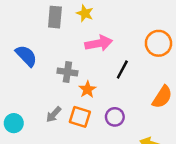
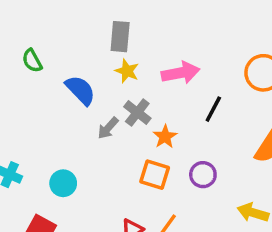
yellow star: (85, 13) -> (127, 71), moved
gray cross: (67, 72) -> (137, 112), turned 30
gray arrow: (54, 114) -> (108, 128), moved

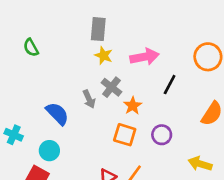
blue semicircle: (80, 90) -> (57, 114), moved
gray arrow: (108, 128) -> (89, 99), turned -66
cyan circle: (63, 183) -> (49, 151), moved

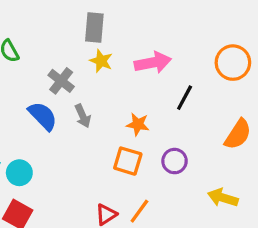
gray cross: (111, 87) -> (61, 81), moved
orange star: (133, 106) -> (138, 124), turned -30
blue semicircle: (57, 114) -> (43, 116), moved
cyan circle: (49, 151) -> (19, 173), moved

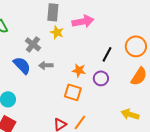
pink arrow: (153, 63) -> (83, 21), moved
orange circle: (233, 63) -> (136, 46), moved
gray arrow: (83, 116) -> (46, 65), turned 112
purple circle: (175, 161) -> (101, 78), moved

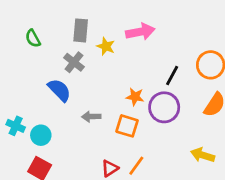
gray rectangle: (53, 12) -> (81, 30), moved
gray arrow: (46, 65) -> (91, 117), moved
purple circle: (101, 78) -> (164, 107), size x1.5

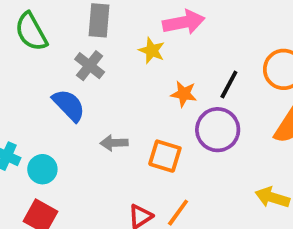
green semicircle: (33, 38) -> (31, 32), size x1.5
yellow star: (106, 46) -> (152, 51), moved
orange star: (135, 97) -> (184, 94), moved

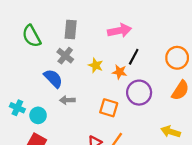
yellow star: (152, 51) -> (96, 65), moved
black line: (229, 84) -> (134, 57), moved
gray arrow: (114, 143) -> (67, 100), moved

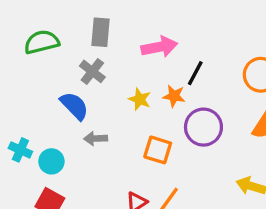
pink arrow: (120, 31) -> (159, 47), moved
green semicircle: (32, 36) -> (42, 42), turned 105
yellow star: (96, 65) -> (140, 99), moved

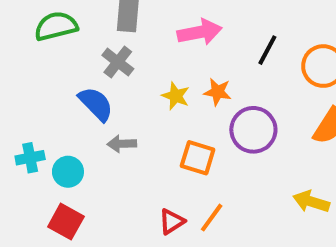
black line: (195, 73) -> (267, 50), moved
cyan cross: (20, 150) -> (30, 158), turned -35

